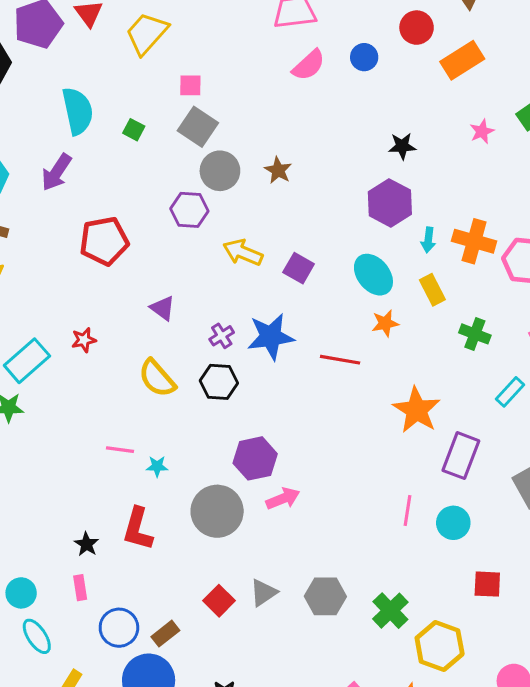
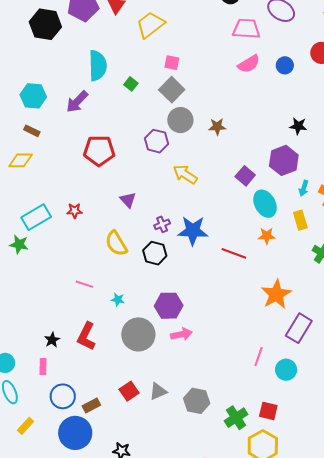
brown star: (278, 170) -> (217, 127), turned 30
purple square: (299, 268) -> (245, 176), moved
cyan star: (157, 466) -> (118, 300), moved
red square: (487, 584) -> (268, 411), moved

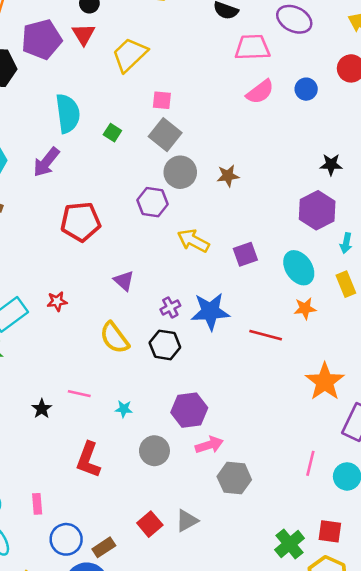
purple square: (245, 176) -> (245, 254), moved, turned 36
gray circle: (138, 334) -> (154, 451), size x0.7
black star: (52, 340) -> (42, 409), moved
gray hexagon: (197, 401) -> (234, 478), moved

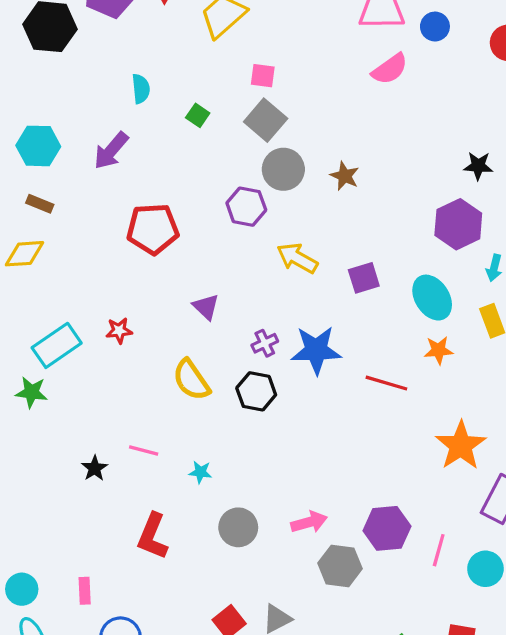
blue circle: (306, 89) -> (435, 27), moved
cyan semicircle: (68, 113) -> (141, 89), size x0.6
brown star: (228, 176) -> (345, 176), turned 30
purple hexagon: (189, 410) -> (387, 528), moved

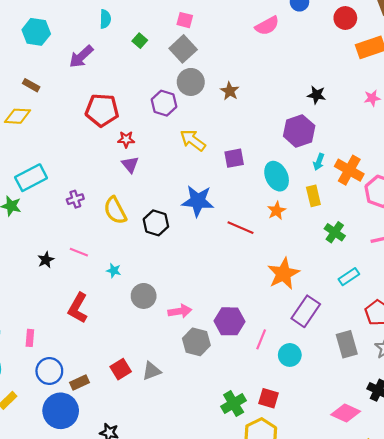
cyan hexagon: (38, 146) -> (36, 32), moved
red star: (119, 331) -> (126, 139), moved
purple cross: (265, 343) -> (75, 199), moved
orange star: (438, 350) -> (277, 211), turned -30
gray circle: (238, 527) -> (144, 296), moved

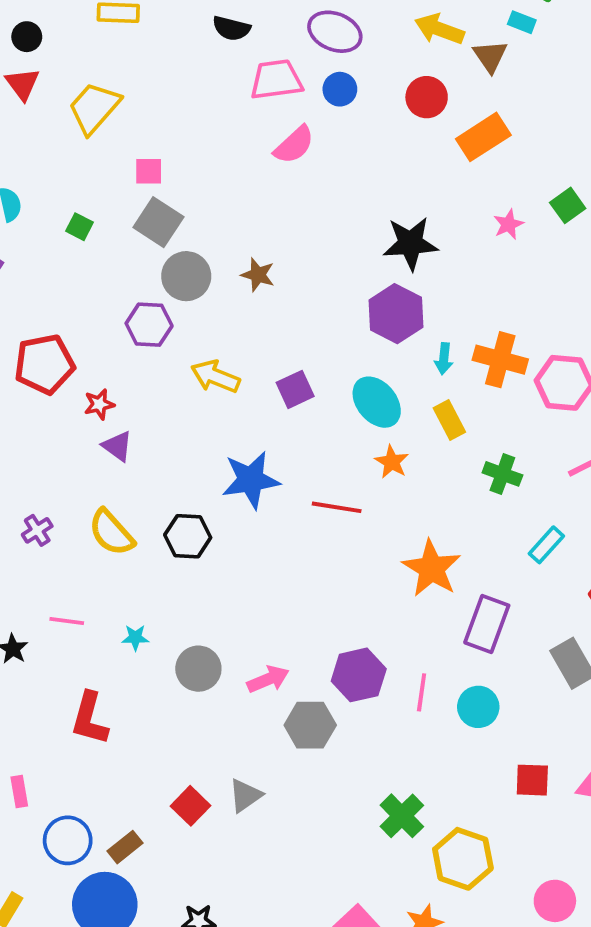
black star: (317, 95) -> (410, 243), size x1.6
red square: (268, 398) -> (532, 780), moved

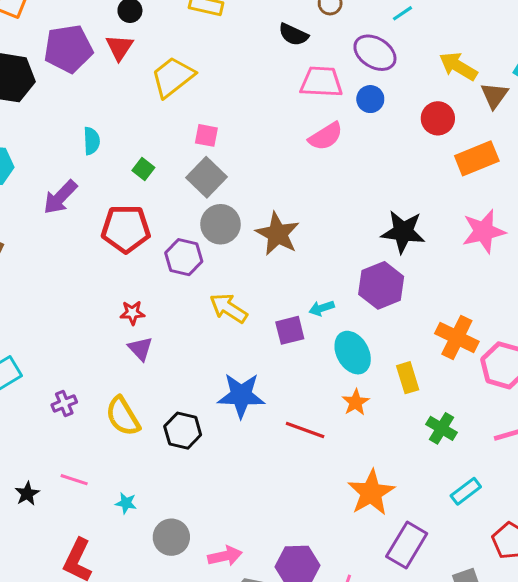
pink star: (508, 224) -> (484, 231), size x1.8
brown star: (258, 275) -> (278, 234), size x1.6
cyan arrow: (444, 359) -> (322, 308), moved, turned 55
red pentagon: (44, 364) -> (126, 229), moved

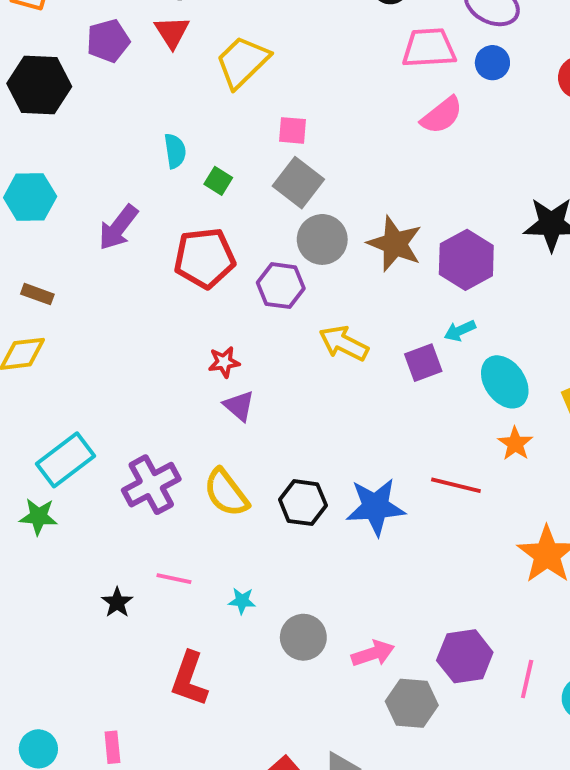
purple pentagon: (68, 49) -> (108, 41), size x0.7
cyan semicircle: (92, 141) -> (175, 151), moved
purple hexagon: (381, 285) -> (466, 260), moved
blue star: (241, 395) -> (376, 507), moved
purple cross: (64, 403) -> (151, 485), size x1.8

